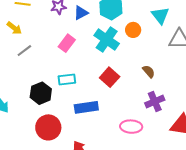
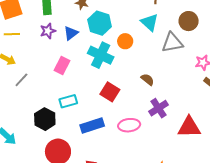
pink ellipse: (131, 127) -> (129, 125), moved

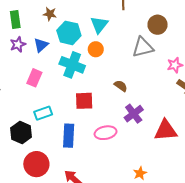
cyan triangle: (150, 22) -> (99, 25), moved, turned 30
red square: (110, 92) -> (84, 101), turned -30
blue rectangle: (92, 125) -> (69, 136), turned -65

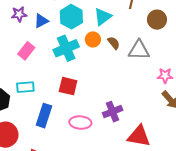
brown circle: (158, 25) -> (157, 20), moved
cyan cross: (72, 65) -> (66, 48), turned 30
brown semicircle: (121, 86) -> (114, 43), moved

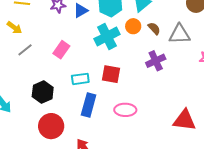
pink rectangle: (26, 51) -> (61, 50), moved
cyan rectangle: (25, 87) -> (80, 79), moved
purple cross: (113, 112) -> (156, 61), moved

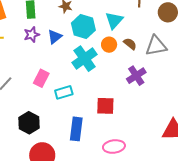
red square: (111, 74) -> (105, 106), moved
cyan rectangle: (80, 79) -> (64, 92), moved
pink ellipse: (125, 110) -> (114, 147), moved

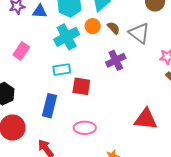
blue triangle: (55, 37) -> (40, 11), turned 35
gray triangle: (156, 46) -> (139, 33), turned 40
cyan rectangle: (64, 92) -> (62, 70), moved

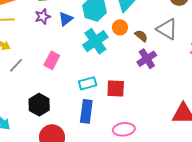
blue triangle: (40, 11) -> (66, 19), turned -35
brown semicircle: (114, 28) -> (141, 36), moved
cyan rectangle: (62, 70) -> (88, 83), moved

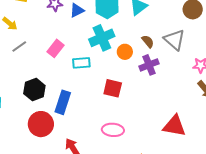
orange circle: (120, 27) -> (125, 52), moved
cyan rectangle: (88, 83) -> (81, 63), moved
blue rectangle: (86, 111) -> (63, 102), moved

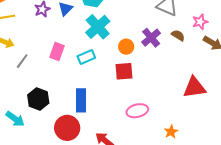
brown semicircle: (148, 41) -> (178, 35), moved
orange circle: (125, 52) -> (126, 47), moved
black hexagon: (34, 90) -> (38, 99), moved

